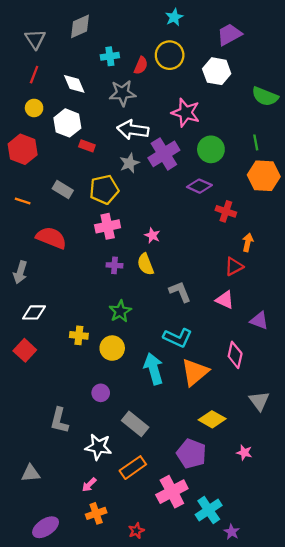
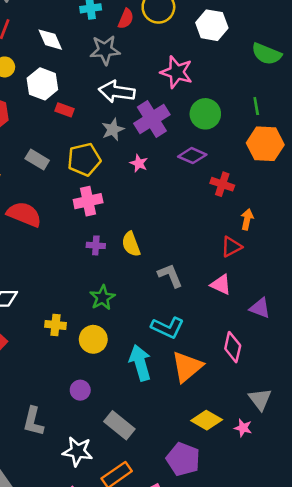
pink star: (152, 235) -> (139, 163), moved
pink star: (244, 453) -> (243, 428), moved

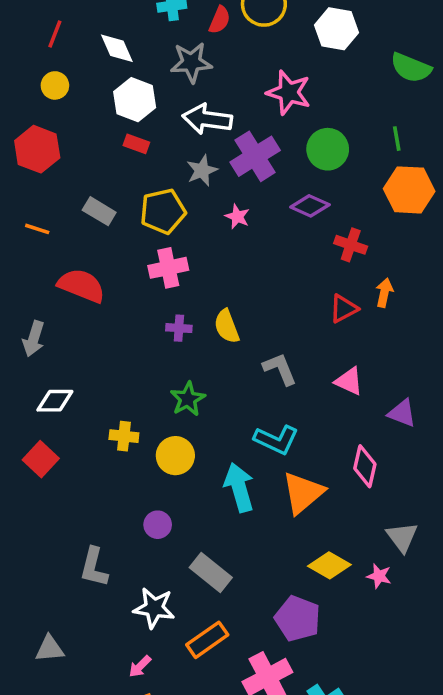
white hexagon: (42, 84) -> (135, 100), moved
red triangle: (231, 247) -> (344, 309), moved

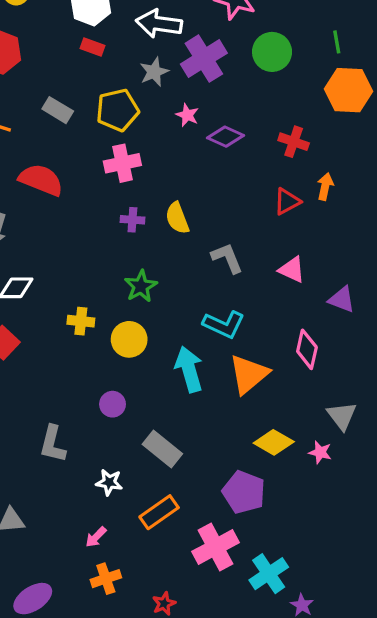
purple diamond: (310, 206) -> (225, 137), moved
white star: (154, 608) -> (109, 482), size x0.7

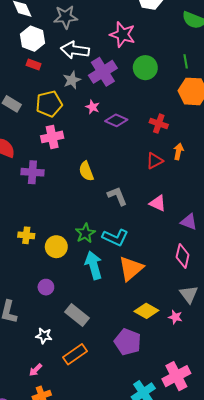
purple cross: (132, 220) -> (32, 172), moved, size x1.5
green star: (141, 286) -> (85, 233), moved
pink diamond: (307, 349) -> (183, 256), moved
pink cross: (216, 547) -> (176, 376), moved

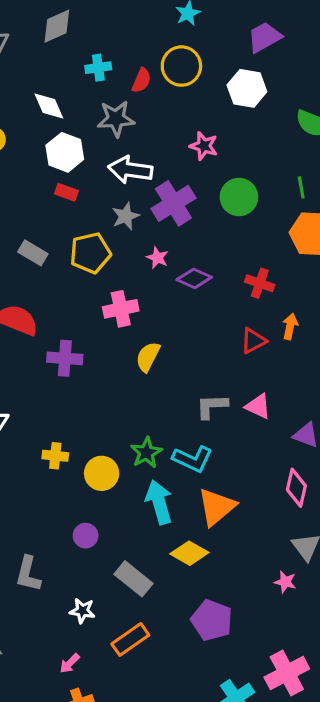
pink star: (123, 35) -> (204, 146), size x0.7
pink cross: (52, 137) -> (121, 309), moved
yellow semicircle: (86, 171) -> (148, 357), turned 48
gray L-shape: (117, 196) -> (212, 406), moved, turned -70
yellow diamond: (146, 311) -> (189, 553), moved

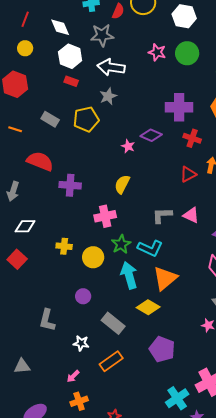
green circle: (239, 197) -> (187, 53), moved
purple cross: (173, 203) -> (179, 107), moved, turned 32
pink star: (157, 258) -> (128, 146), moved
pink cross: (121, 309) -> (105, 216), moved

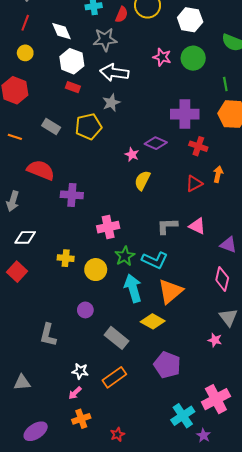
yellow semicircle: (122, 184) -> (142, 180), moved
white star: (81, 343) -> (80, 371), moved

